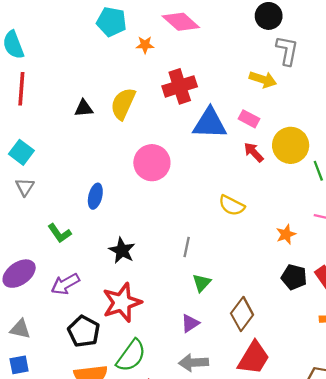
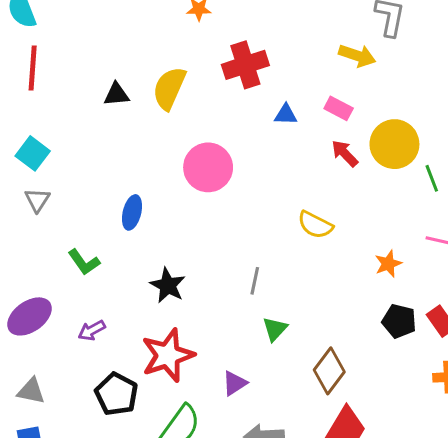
blue triangle: (210, 123) -> (286, 115), size x0.5
purple arrow: (65, 284) -> (92, 330), size x0.7
purple triangle: (190, 323) -> (234, 383), moved

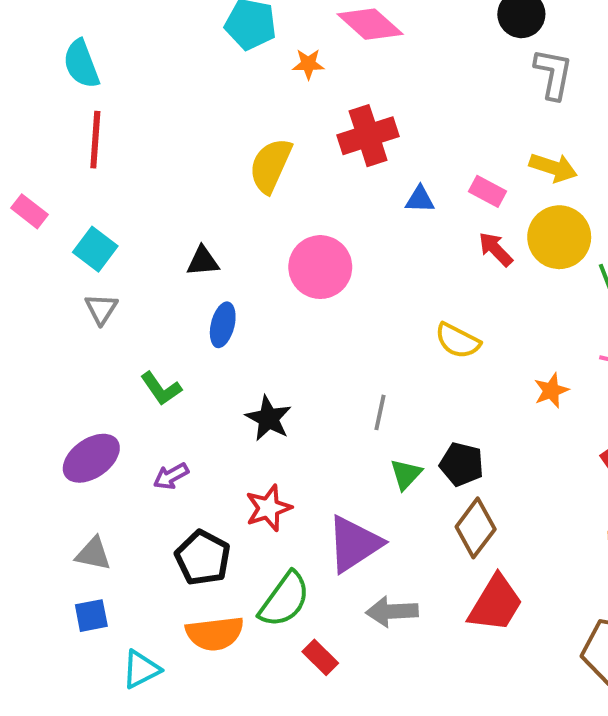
yellow arrow: (357, 56) -> (553, 168), moved
black triangle: (116, 94) -> (203, 261), moved
black pentagon: (399, 321) -> (462, 464), moved
red star: (168, 355) -> (268, 508), size x0.7
purple triangle: (234, 383) -> (354, 544), size x1.8

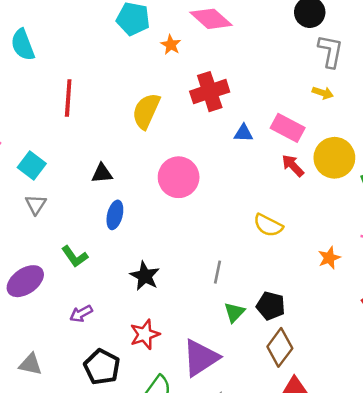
orange star: (308, 64) -> (171, 45), turned 30
red line: (95, 140) -> (68, 98), moved
yellow arrow: (553, 168) -> (323, 93), moved, size x0.7
pink rectangle: (488, 191) -> (288, 128), size x1.4
purple ellipse: (91, 458) -> (25, 281), moved

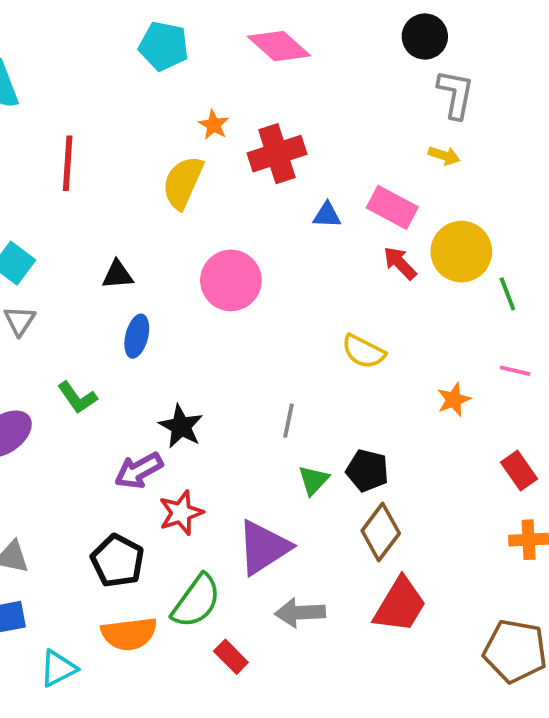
orange star: (171, 45) -> (214, 125), moved
purple arrow: (81, 314) -> (139, 471), moved, size x1.4

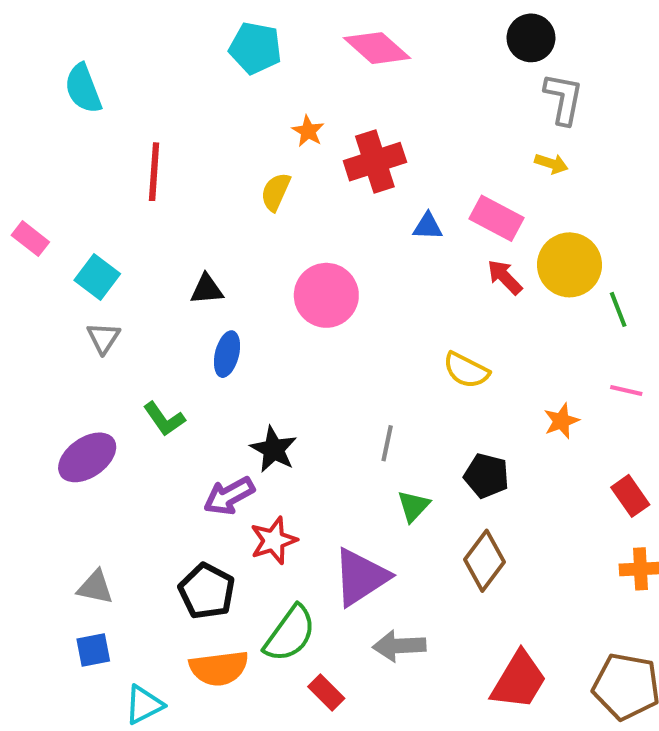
yellow semicircle: (183, 182) -> (276, 192), size x0.7
black pentagon: (367, 471) -> (486, 476), moved
red trapezoid: (400, 605) -> (519, 680), moved

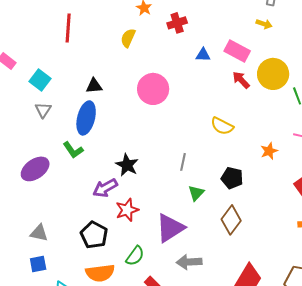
red cross: (375, 162) -> (177, 23), size x0.7
blue ellipse: (227, 354) -> (86, 118), moved, size x1.5
green semicircle: (290, 634) -> (135, 256), size x0.7

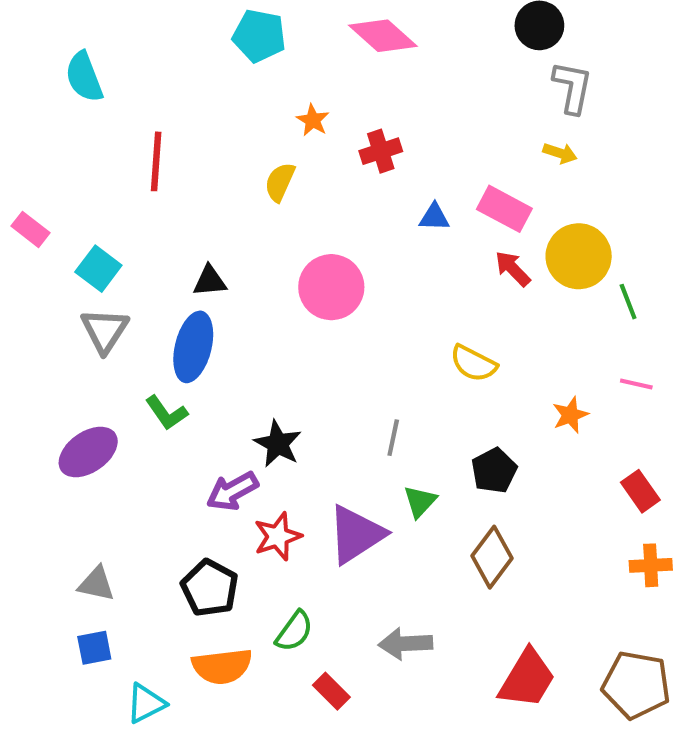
gray triangle: (43, 110) -> (105, 330), size x1.4
black pentagon: (232, 178) -> (494, 471), turned 30
purple triangle: (170, 228) -> (356, 534), moved

